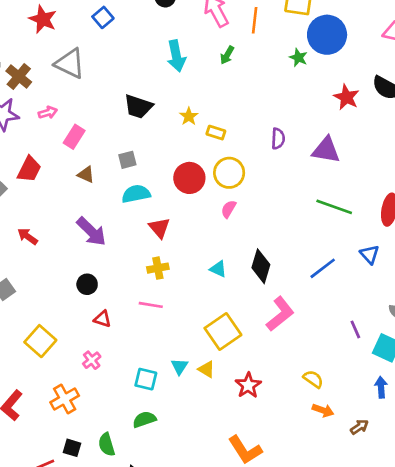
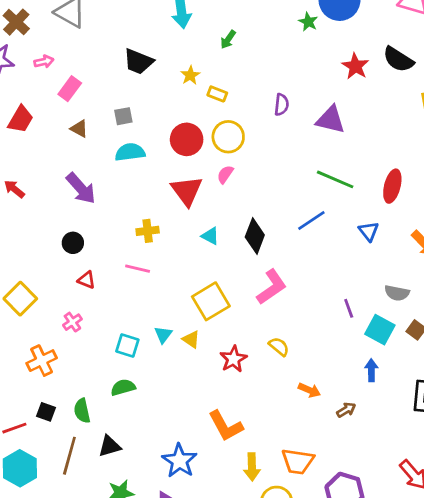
green arrow: (227, 55) -> (228, 39), moved
red triangle: (159, 228) -> (187, 191), moved, size x1.4
blue line: (323, 268) -> (311, 220), moved
yellow semicircle: (313, 379) -> (279, 347), moved

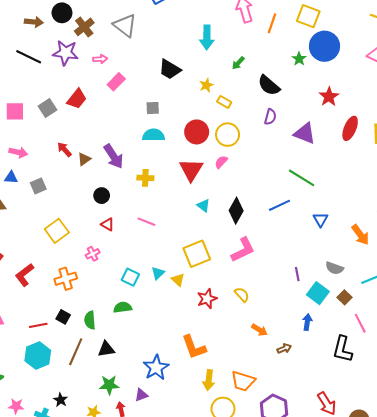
black semicircle: (398, 59) -> (269, 85), moved
brown triangle: (79, 129) -> (84, 159), moved, turned 48
red ellipse: (392, 186) -> (350, 128), moved
yellow cross: (148, 231) -> (145, 178), moved

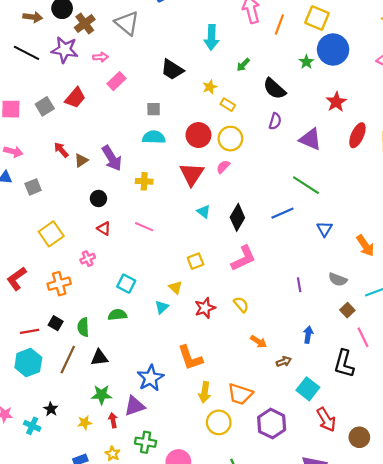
yellow square: (197, 254) -> (195, 261), size x0.6
cyan triangle: (158, 273) -> (162, 307), moved
cyan square: (318, 293) -> (308, 389), moved
purple triangle: (141, 395) -> (135, 406), size x1.5

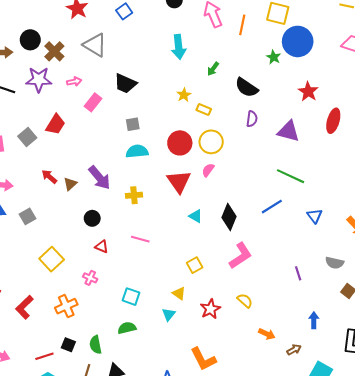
black trapezoid: (172, 70) -> (125, 84), moved
pink cross: (88, 259) -> (90, 278), turned -32

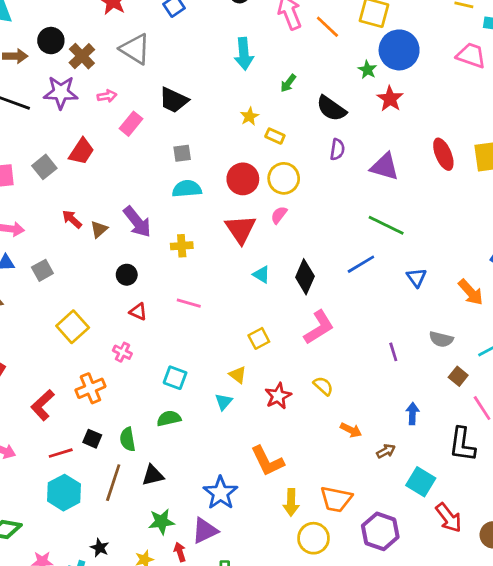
orange line: (242, 25) -> (327, 27), turned -60
red star: (308, 92) -> (390, 99), moved
red ellipse: (333, 121) -> (443, 154), turned -40
red L-shape: (24, 307) -> (43, 405), moved

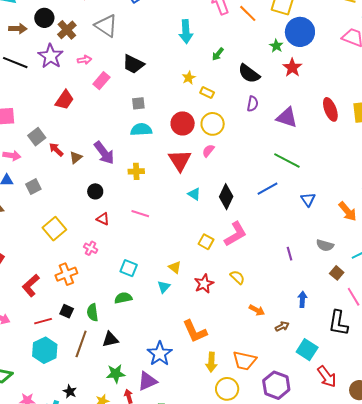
purple star: (61, 92) -> (51, 56), turned 30
gray square: (44, 167) -> (37, 137), moved
yellow square: (259, 338) -> (206, 242), moved, turned -35

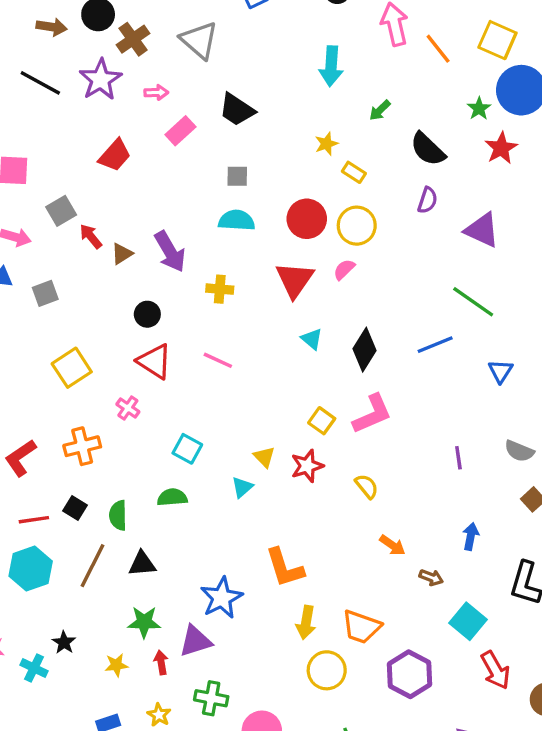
red triangle: (103, 219) -> (155, 361), size x1.6
red star: (204, 284) -> (307, 466), moved
brown arrow: (282, 326) -> (431, 577), turned 40

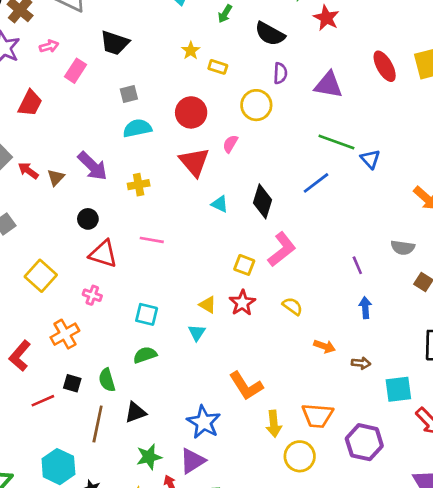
yellow circle: (357, 226) -> (256, 105), moved
blue triangle: (501, 371) -> (370, 159), moved
blue arrow: (471, 536) -> (365, 308), moved
cyan hexagon: (31, 569) -> (58, 467), moved
cyan square: (468, 621) -> (398, 389), turned -32

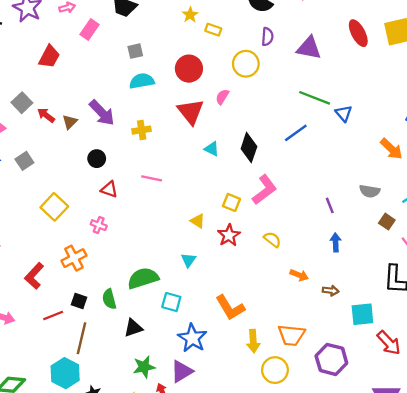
red triangle: (103, 254) -> (109, 189), size x0.7
yellow triangle: (208, 305) -> (198, 221), moved
cyan square: (147, 314) -> (171, 302), moved
green semicircle: (145, 355) -> (143, 278), size x1.5
brown line: (98, 424) -> (81, 338), moved

